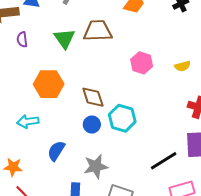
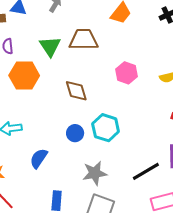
orange hexagon: (49, 84) -> (24, 76), moved
brown diamond: (93, 97) -> (76, 91), moved
gray star: (96, 166) -> (95, 173), moved

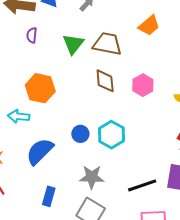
orange hexagon: (24, 76) -> (40, 88), moved
brown diamond: (76, 91) -> (105, 81), moved
blue semicircle: (39, 158) -> (40, 151), size x1.4

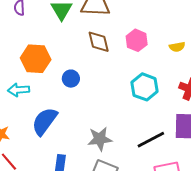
blue circle: (80, 134) -> (71, 79), moved
cyan hexagon: (111, 135) -> (145, 87), moved

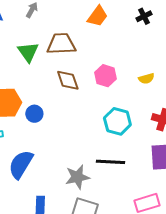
blue circle: (71, 79) -> (34, 114), moved
black line: (151, 140) -> (110, 162), moved, turned 36

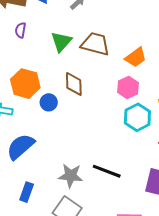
orange trapezoid: (98, 16) -> (136, 57), moved
brown diamond: (68, 80) -> (74, 84), moved
cyan hexagon: (117, 121) -> (137, 117), moved

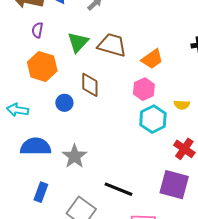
orange hexagon: (25, 84) -> (42, 66), moved
blue semicircle: (21, 147) -> (36, 146), turned 40
black line: (107, 171) -> (119, 189), moved
gray star: (71, 176) -> (74, 156), moved, turned 30

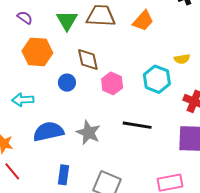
purple semicircle: (37, 30) -> (25, 18), turned 126
pink hexagon: (144, 89) -> (112, 83), moved
black line: (119, 189) -> (137, 125), moved

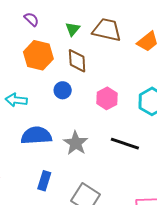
green triangle: (67, 20) -> (73, 29), size x0.7
brown diamond: (88, 60) -> (77, 61), moved

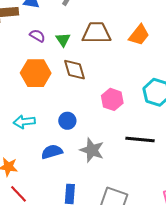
purple semicircle: (31, 19) -> (37, 36), moved
blue circle: (63, 90) -> (67, 121), moved
blue semicircle: (36, 136) -> (52, 152), size x0.7

